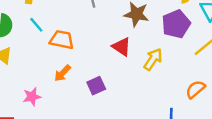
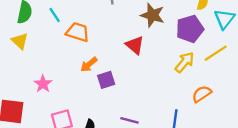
yellow arrow: (153, 59) -> (185, 62), moved
orange arrow: (62, 73) -> (89, 64), moved
pink star: (32, 97) -> (43, 84), turned -30

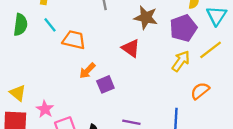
yellow triangle: (20, 41) -> (18, 93), moved
pink star: (43, 84) -> (45, 109), moved

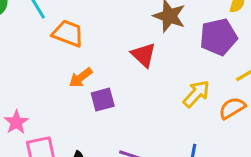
yellow arrow: (181, 61) -> (196, 94), moved
orange semicircle: (200, 91) -> (232, 108), moved

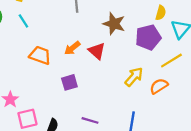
orange trapezoid: (68, 33) -> (40, 55), moved
orange arrow: (81, 78) -> (72, 48), moved

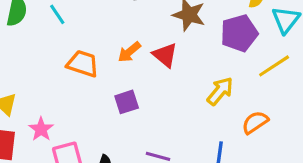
orange semicircle: (159, 86) -> (255, 122), moved

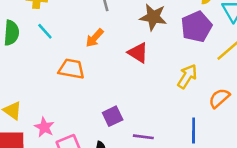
orange arrow: (129, 52) -> (95, 38), moved
purple square: (127, 102) -> (113, 116), moved

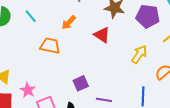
purple pentagon: (196, 27) -> (148, 16), turned 30

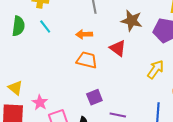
orange arrow: (69, 22) -> (84, 34), turned 42
orange trapezoid: (50, 46) -> (87, 60), moved

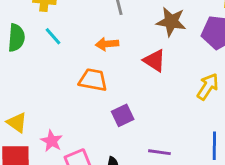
orange trapezoid: (87, 60) -> (93, 80), moved
purple square: (94, 97) -> (123, 115), moved

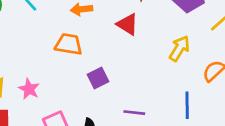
pink star: (52, 141) -> (29, 89), moved

